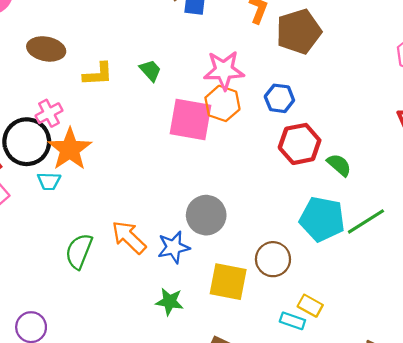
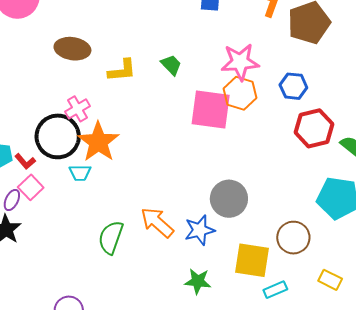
cyan rectangle: (292, 321) -> (275, 290), moved, turned -40

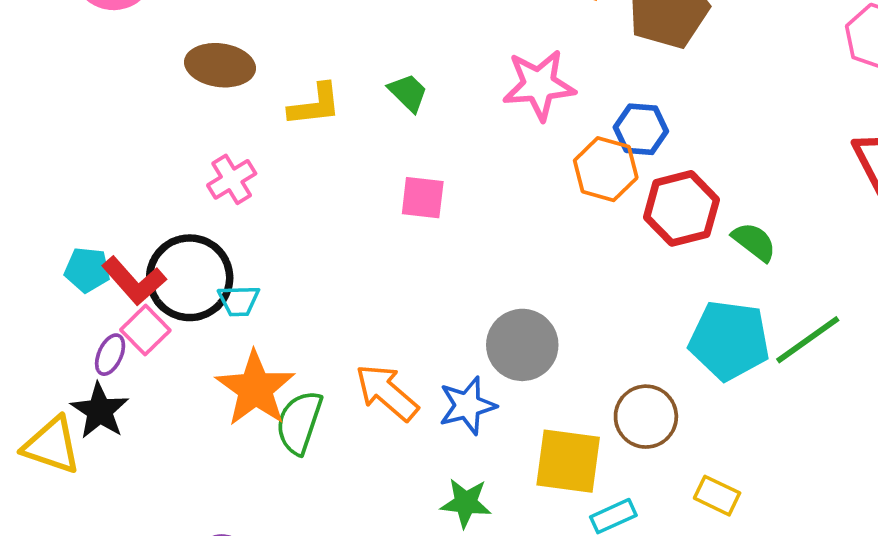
orange hexagon: (240, 93) -> (606, 169), moved
pink square: (211, 109) -> (423, 198), moved, size x0.6
black circle: (58, 136) -> (190, 278), moved
orange star: (98, 142) -> (255, 389), moved
red L-shape: (25, 161) -> (134, 281), size x1.6

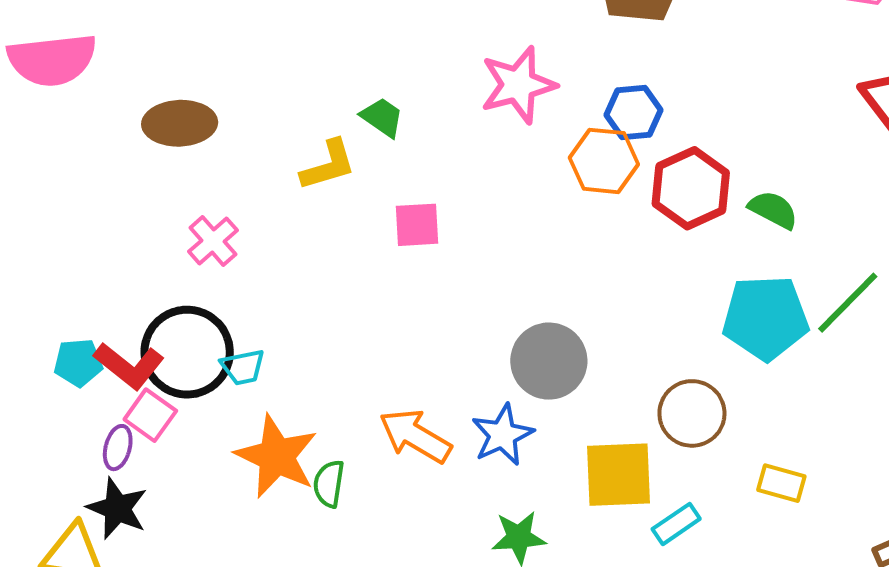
yellow L-shape: (315, 105) -> (328, 165), moved
green semicircle: (299, 422) -> (329, 484), size x0.7

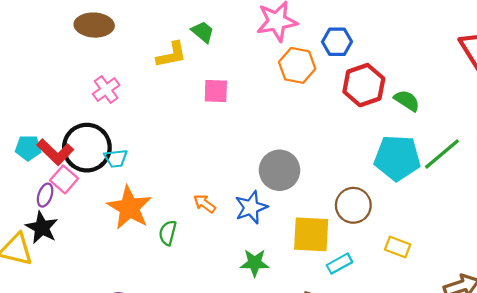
orange hexagon: (604, 161) -> (297, 65), moved
orange arrow: (415, 436) -> (205, 204), size x0.6
green semicircle: (329, 484) -> (168, 233), moved

